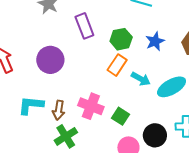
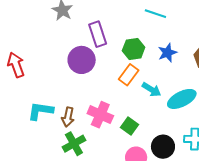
purple circle: (50, 60) -> (82, 60), moved

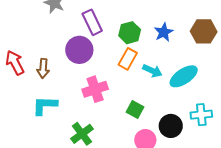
pink cross: (100, 115) -> (95, 89), moved, turned -35
brown arrow: (68, 117) -> (43, 68), moved

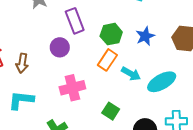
purple circle: (79, 50) -> (60, 47), size x0.7

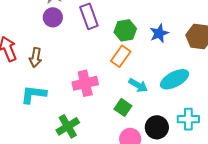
purple circle: (60, 47) -> (53, 17), moved
cyan arrow: (131, 74) -> (138, 85), moved

